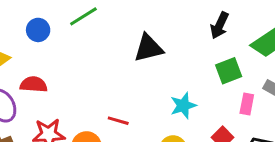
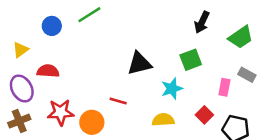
black triangle: (148, 48) -> (139, 63), moved
green square: (229, 71) -> (191, 60), moved

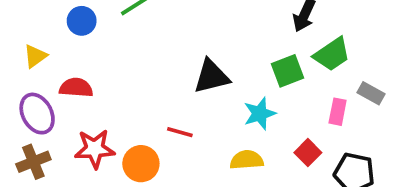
green trapezoid: (241, 37) -> (332, 54), moved

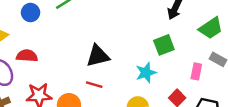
green trapezoid: (332, 54) -> (211, 28), moved
black triangle: (211, 76) -> (98, 56), moved

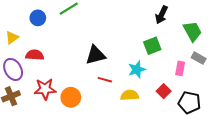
green trapezoid: (211, 28) -> (192, 31), turned -85
red line: (94, 85) -> (105, 80), moved

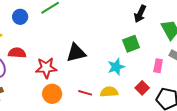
red line: (105, 80) -> (85, 93), moved
red star: (45, 89) -> (46, 68), moved

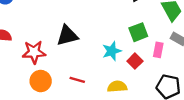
green square: (131, 44) -> (138, 32), moved
red square: (142, 88) -> (135, 61), moved
yellow semicircle: (109, 92) -> (117, 87), moved

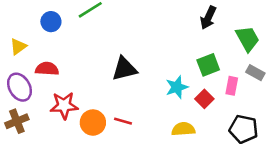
red star: (34, 52) -> (64, 105), moved
red line: (77, 80) -> (123, 121), moved

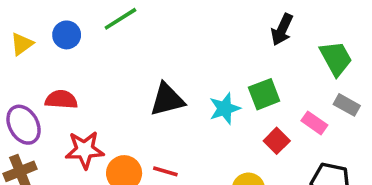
yellow triangle: (18, 47) -> (22, 44), moved
green square: (208, 65) -> (264, 94), moved
pink rectangle: (232, 86) -> (314, 123), turned -66
cyan star: (177, 87) -> (225, 109), moved

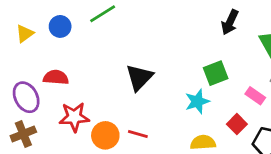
black triangle: (167, 100) -> (139, 77), turned -32
cyan star: (225, 109) -> (197, 101), moved
red square: (277, 141) -> (237, 124), moved

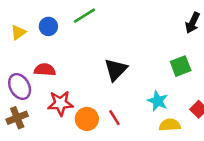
cyan star: (197, 101) -> (158, 101), moved, turned -30
red line: (138, 134) -> (114, 118), turned 42

